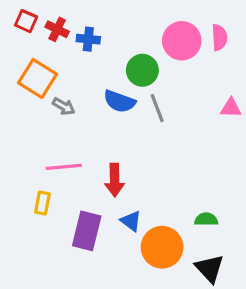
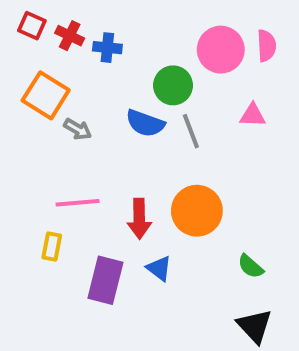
pink triangle: (231, 108) -> (253, 115), moved
green semicircle: (206, 219) -> (251, 266), turned -140
orange circle: (162, 247) -> (197, 211), moved

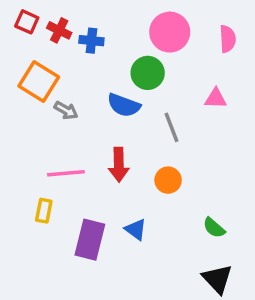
pink circle: (221, 50) -> (170, 32), moved
gray line: (191, 131) -> (171, 127), moved
orange circle: (197, 211) -> (168, 180), size x0.6
red arrow: (139, 219) -> (119, 165), moved

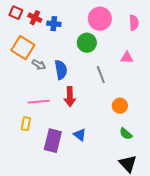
blue semicircle: (124, 105) -> (61, 70), moved, turned -120
orange circle: (168, 180) -> (120, 106), moved

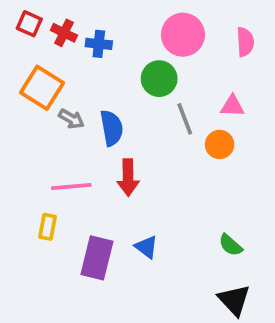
gray line: (101, 75) -> (185, 119), moved
orange circle: (120, 106) -> (220, 144), moved

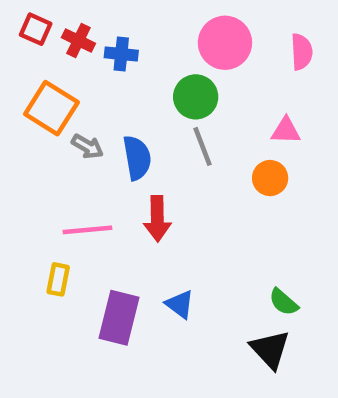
gray line: (185, 119) -> (202, 146), moved
black triangle: (234, 300) -> (270, 349), moved

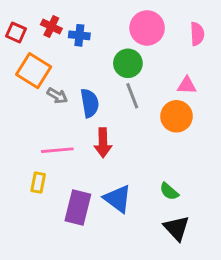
red square: (36, 29) -> (16, 32), moved
orange circle: (270, 178) -> (176, 116), size x1.4
green semicircle: (284, 302) -> (169, 191), moved
blue triangle: (180, 304) -> (118, 199), size x1.5

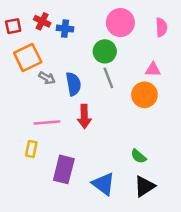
red square: (16, 32) -> (13, 26), turned -35
orange square: (34, 71) -> (28, 57), turned 32
blue triangle: (118, 199) -> (104, 184), moved
black triangle: (176, 228) -> (144, 186), turned 40

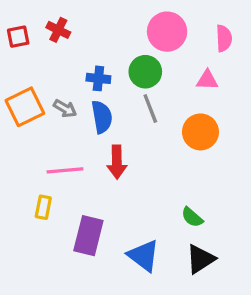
blue cross: (65, 29) -> (98, 78), moved
orange square: (28, 57) -> (25, 107), moved
pink triangle: (153, 69) -> (207, 80), moved

